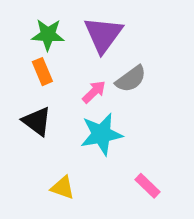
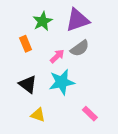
green star: (48, 35) -> (43, 21), moved, turned -30
purple triangle: (103, 35) -> (77, 20), moved, turned 35
black triangle: (37, 121) -> (28, 84), moved

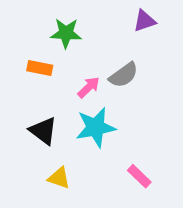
purple triangle: (77, 20) -> (144, 21), moved, size x0.6
green star: (43, 21) -> (66, 33), turned 30
orange rectangle: (26, 44) -> (40, 68), turned -56

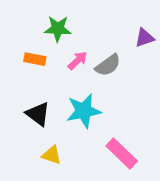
purple triangle: (144, 21) -> (145, 38), moved
pink arrow: (89, 87) -> (78, 61), moved
pink rectangle: (139, 176) -> (122, 154), size x1.5

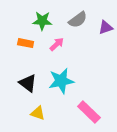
gray semicircle: (108, 65) -> (78, 20), moved

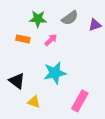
black triangle: (28, 83) -> (17, 81), moved
pink rectangle: (89, 112) -> (80, 101), turned 75

